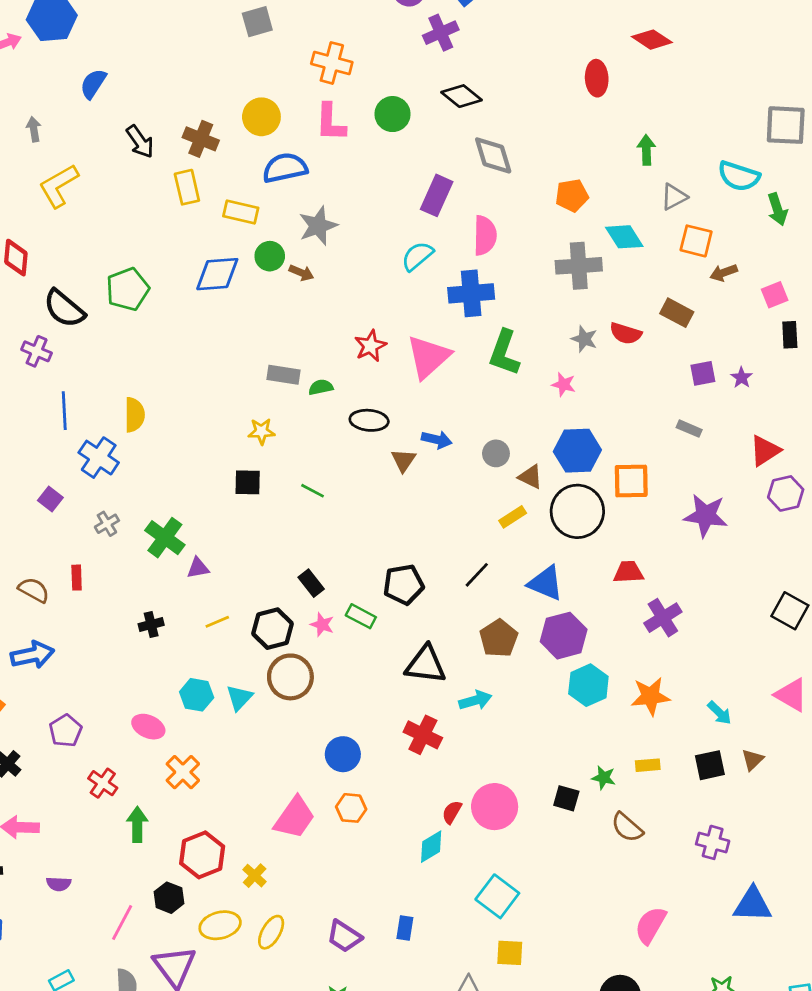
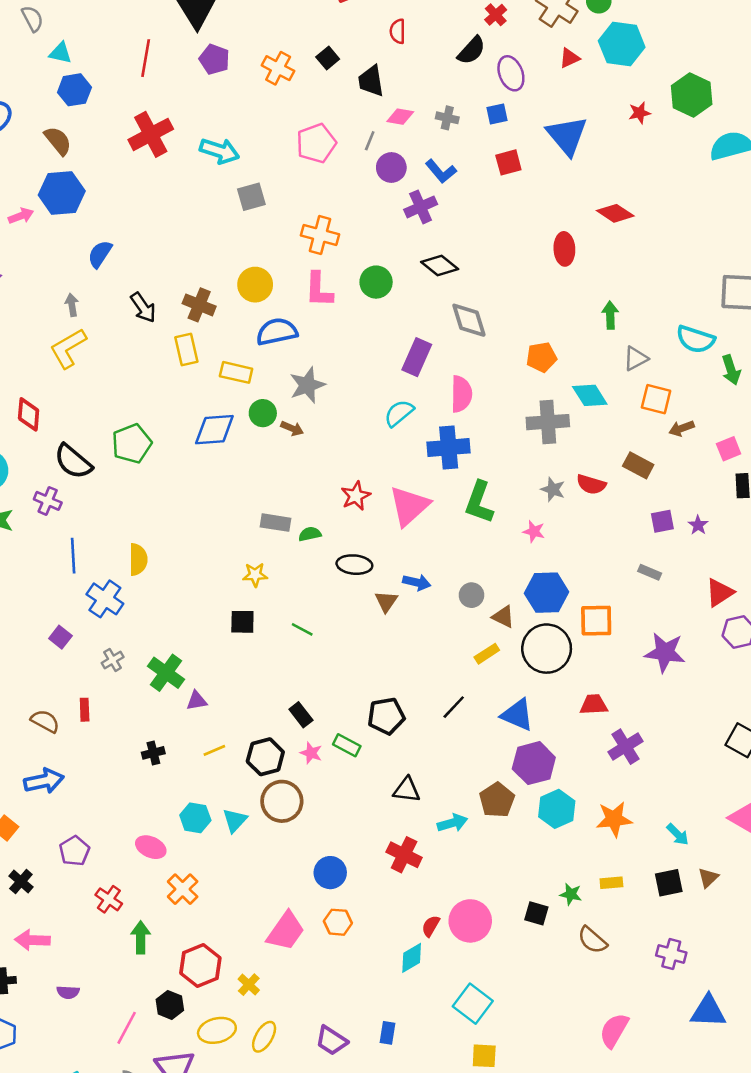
gray arrow: (34, 129) -> (72, 305), moved
brown pentagon: (499, 638) -> (497, 800), moved
black triangle: (426, 665) -> (407, 790), size x0.7

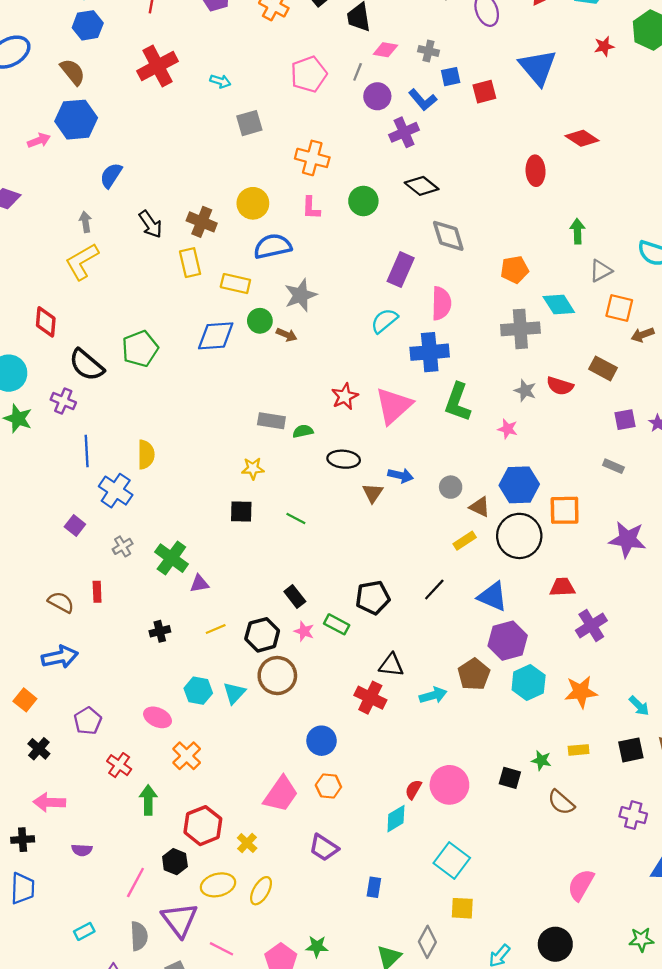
blue square: (497, 114) -> (451, 77), moved
cyan arrow: (219, 151) -> (220, 81), size x0.6
pink L-shape: (319, 290) -> (311, 208), size x0.7
red cross: (404, 855) -> (370, 698), moved
purple trapezoid: (331, 1041) -> (324, 848), moved

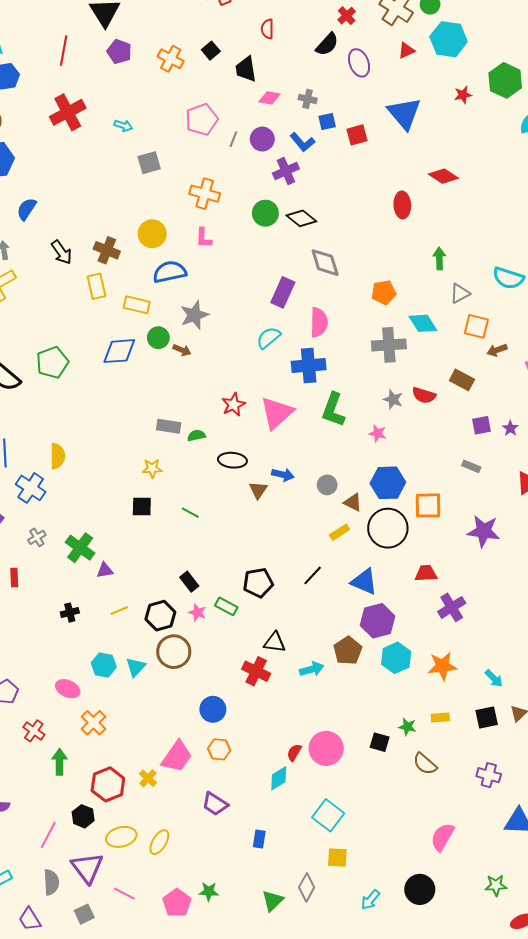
gray line: (358, 72) -> (233, 139), moved
green circle: (363, 201) -> (265, 213), moved
yellow cross: (247, 843) -> (148, 778), moved

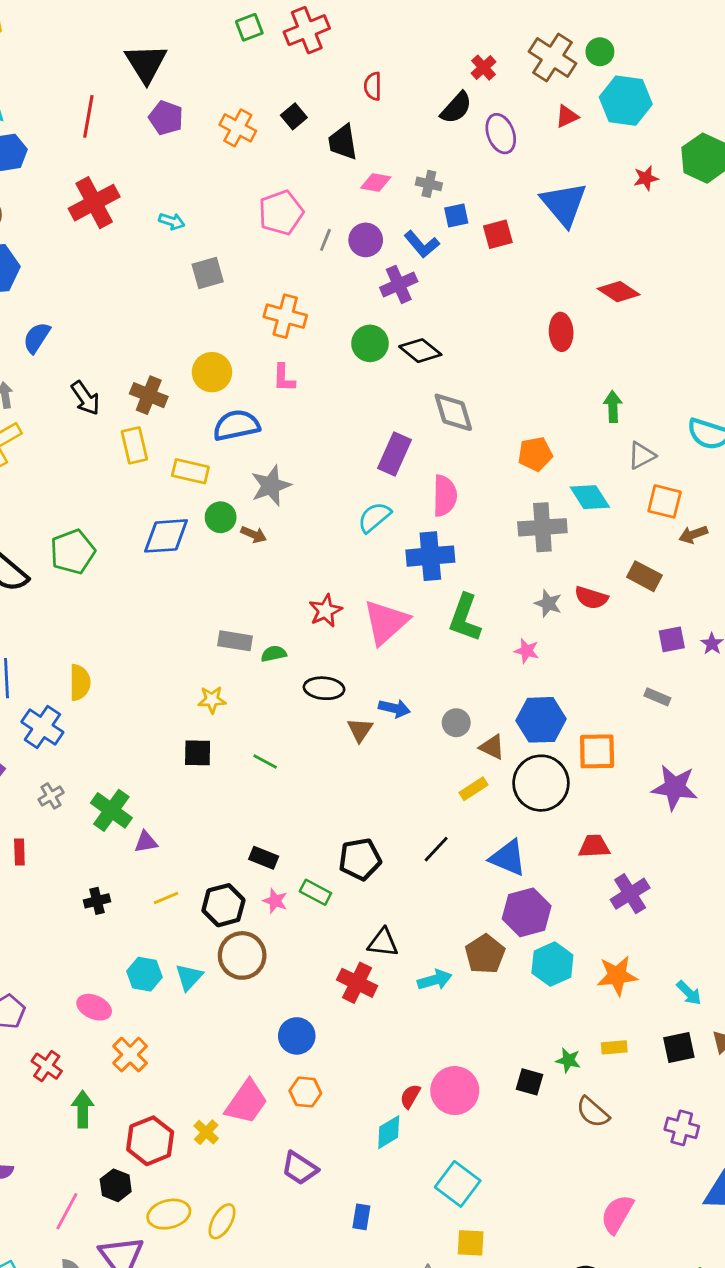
black rectangle: (189, 582) -> (264, 858), turned -30

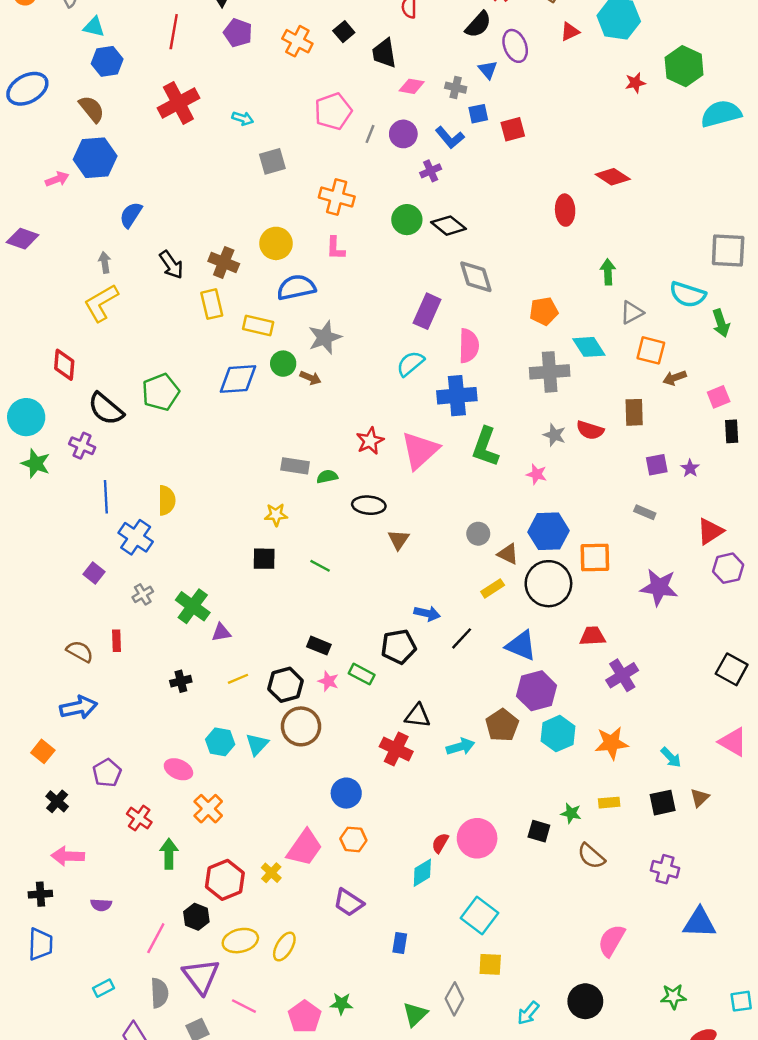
blue triangle: (564, 204) -> (488, 70), moved, size x0.5
purple cross: (399, 284) -> (431, 171), size x0.7
brown rectangle: (644, 576) -> (634, 412), turned 60
blue arrow: (394, 708) -> (427, 613), moved

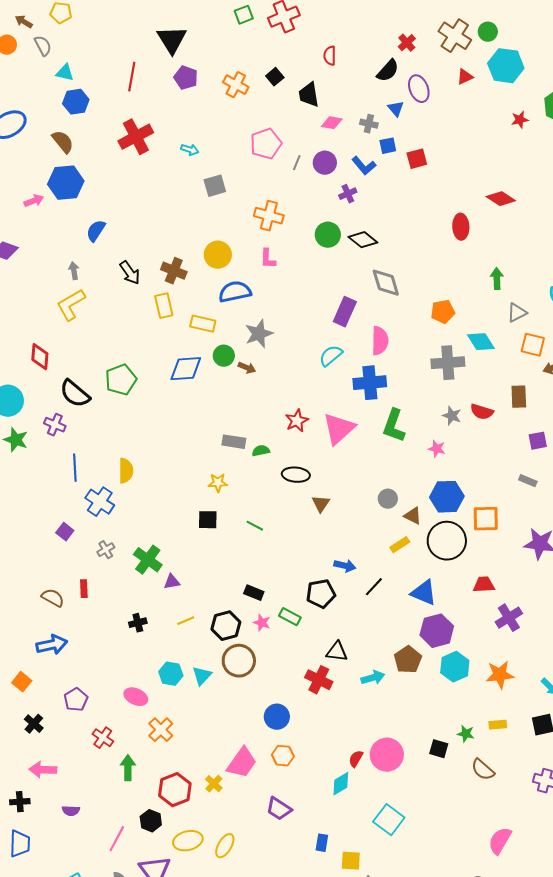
yellow square: (490, 964) -> (351, 861), moved

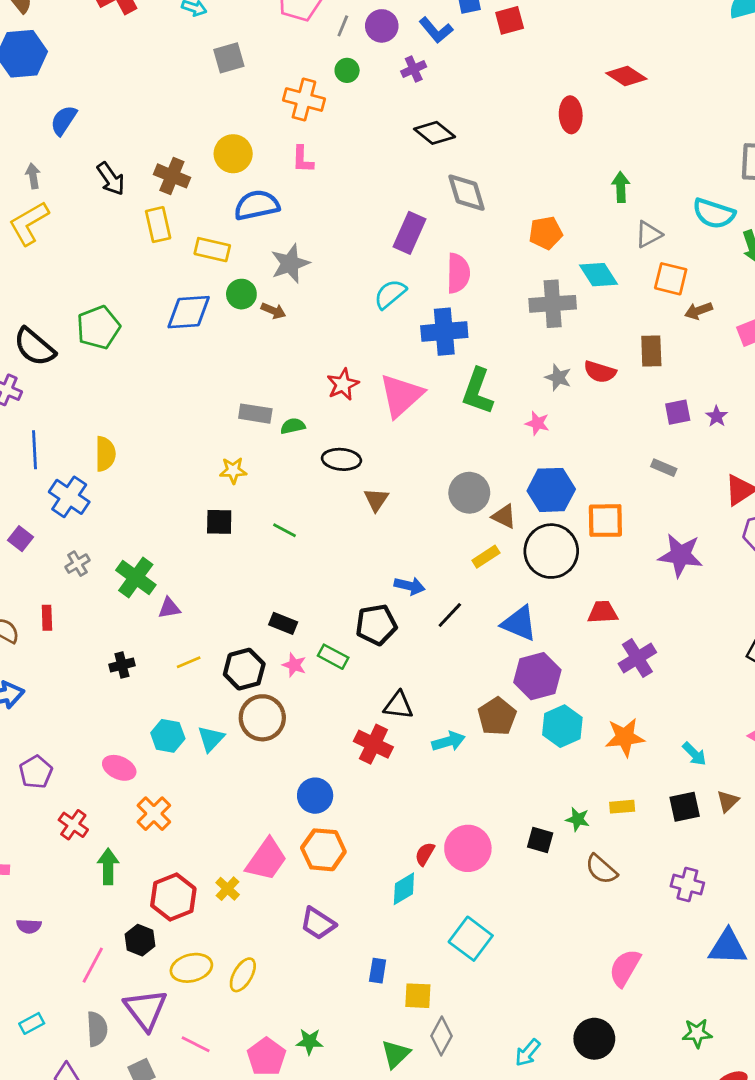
green circle: (328, 235) -> (347, 70), moved, size x0.7
gray circle: (388, 499) -> (469, 493), size x1.5
orange hexagon: (283, 756) -> (323, 850), size x1.4

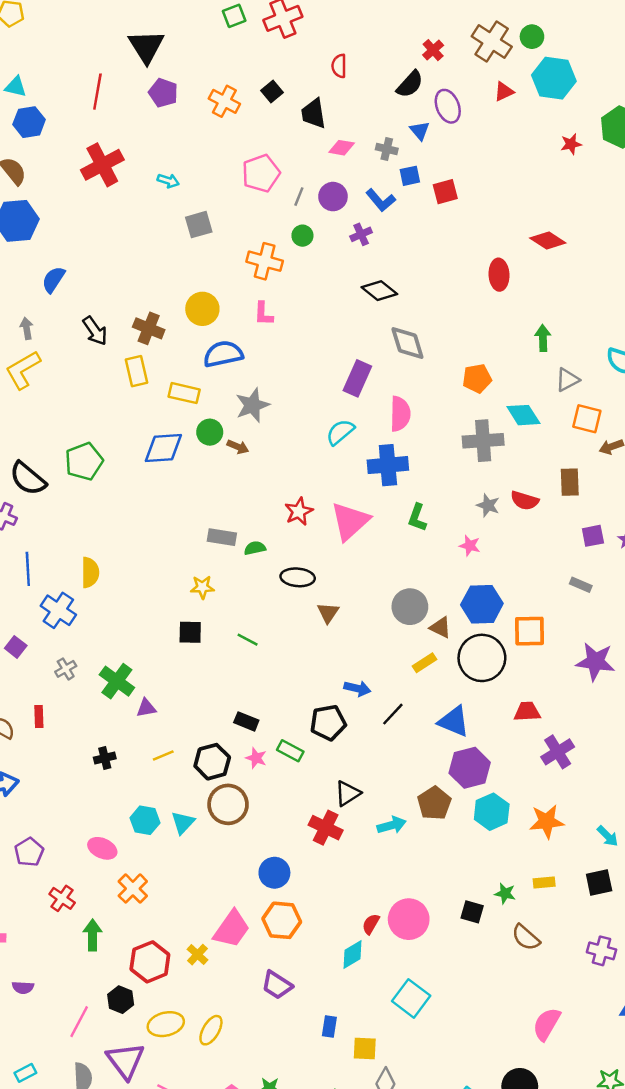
green L-shape: (478, 391) -> (417, 518), size x0.7
black triangle: (398, 705) -> (348, 793), turned -40

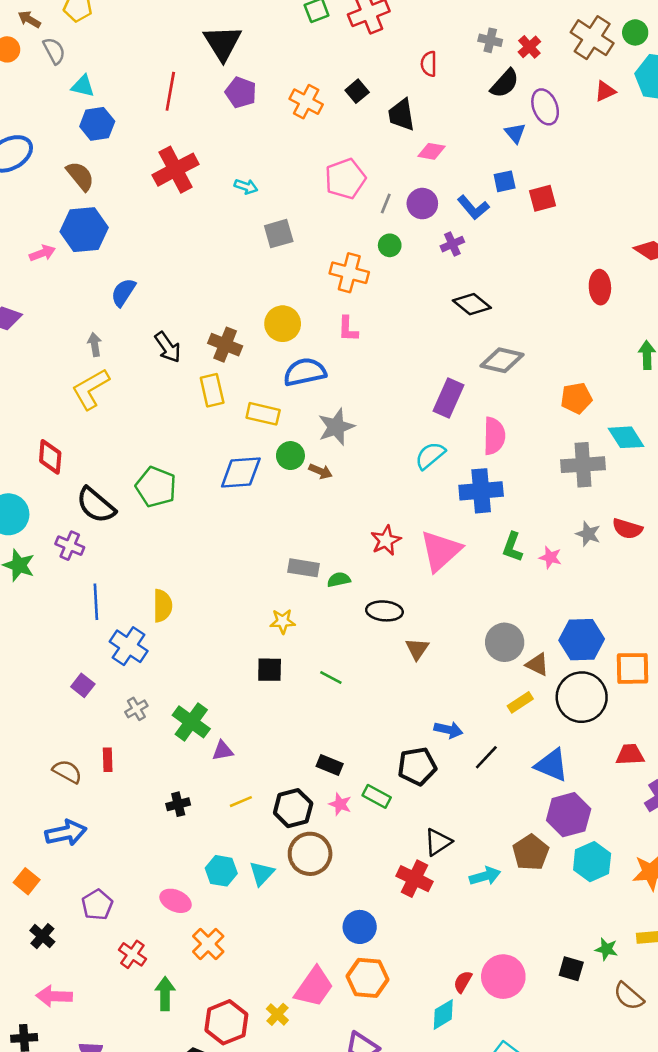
gray cross: (387, 149) -> (490, 40), moved
gray diamond: (407, 343) -> (502, 360), turned -60
green pentagon: (84, 461) -> (156, 487), turned -30
pink star: (470, 546) -> (550, 557), moved

